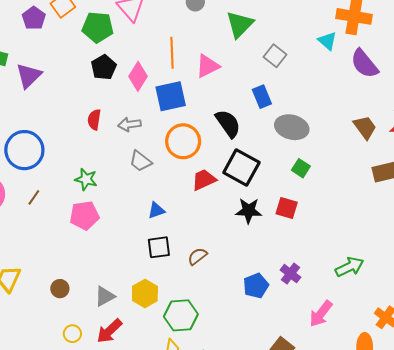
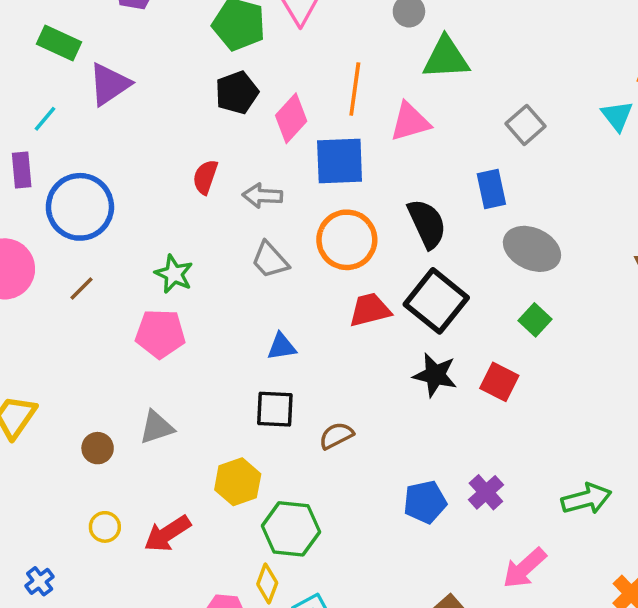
green triangle: (240, 24) -> (446, 58), moved, turned 32
gray triangle: (105, 296) -> (157, 427), moved

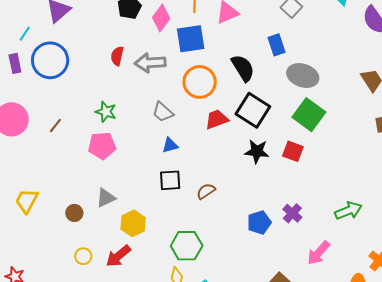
gray arrow: (262, 196) -> (150, 63), size x1.4
blue circle: (80, 207) -> (50, 60), moved
gray trapezoid: (270, 260) -> (163, 112), moved
green square: (535, 320) -> (309, 115), size x1.8
yellow hexagon: (238, 482) -> (133, 223), moved

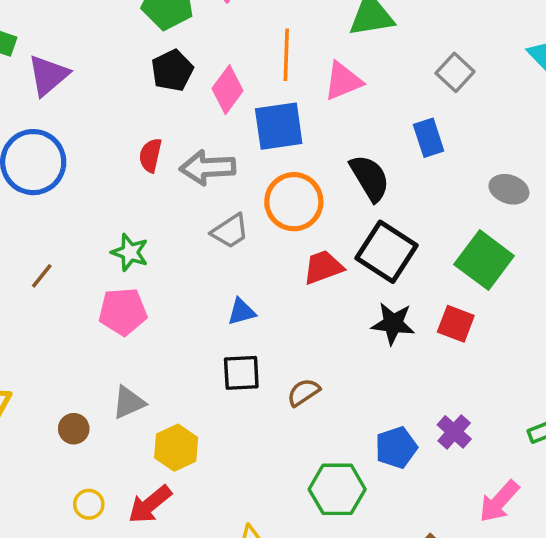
gray ellipse: (303, 76) -> (509, 189), moved, size x0.7
gray trapezoid: (163, 112) -> (230, 231), moved, turned -75
green hexagon: (187, 246) -> (337, 489), moved

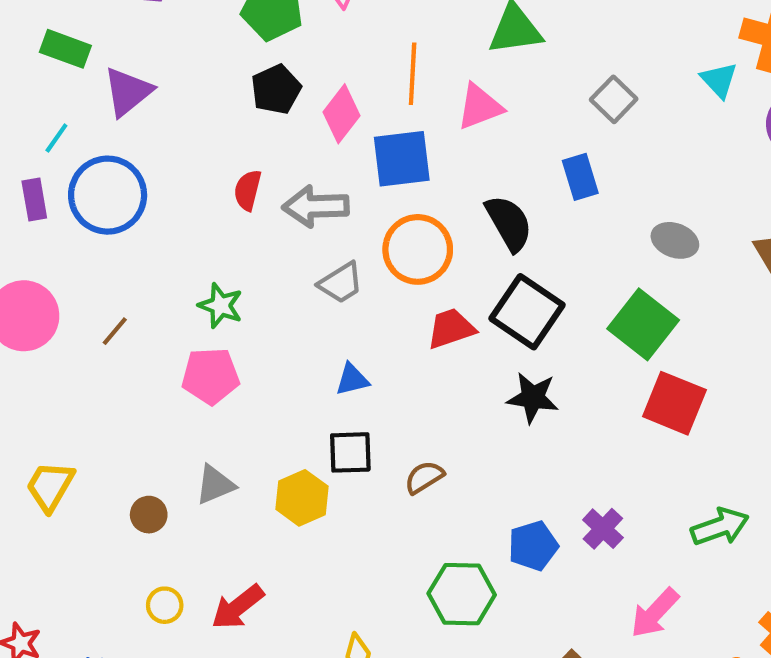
red square: (456, 324) -> (674, 403), moved, size x1.4
yellow hexagon: (176, 448) -> (302, 498), moved

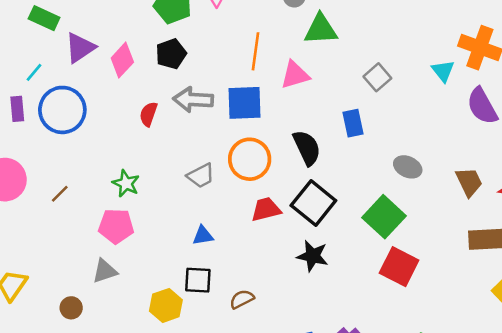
pink diamond: (342, 114) -> (122, 60), moved
gray arrow: (316, 206) -> (193, 100), moved
gray triangle: (215, 485) -> (105, 271), moved

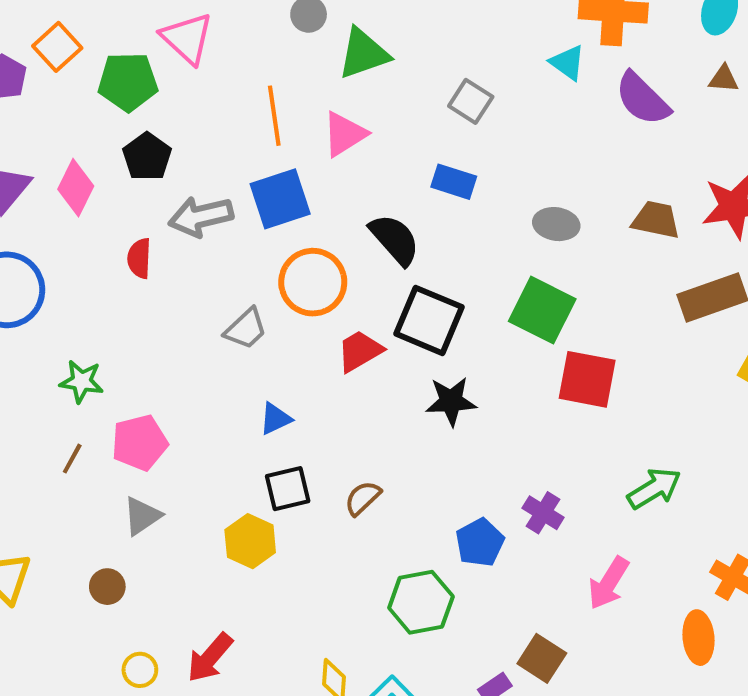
blue rectangle: (353, 123) -> (454, 182), turned -44
brown trapezoid: (469, 182) -> (656, 220), turned -36
green star: (126, 183) -> (81, 381), moved
brown line: (60, 194) -> (72, 459), moved

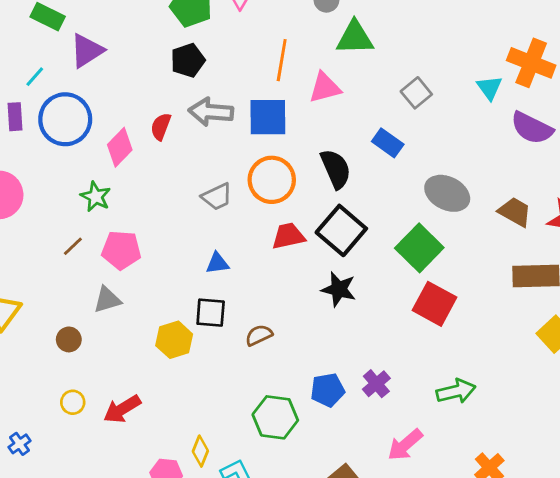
purple semicircle: (642, 99) -> (532, 128), turned -36
pink diamond: (76, 188) -> (120, 147), moved
gray ellipse: (556, 224) -> (447, 193), size x1.4

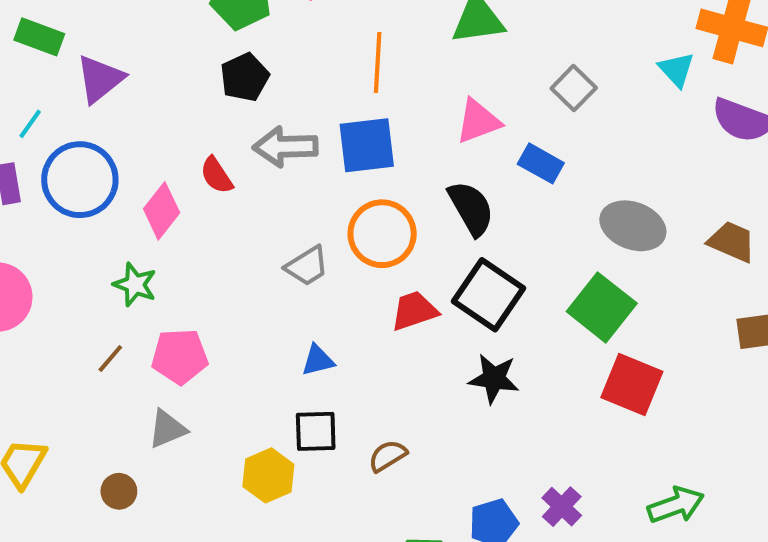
pink triangle: (325, 88) -> (478, 121), moved
red semicircle: (161, 127) -> (217, 175), turned -48

